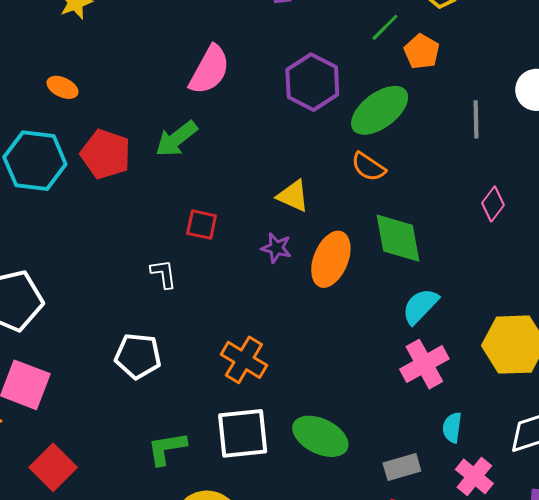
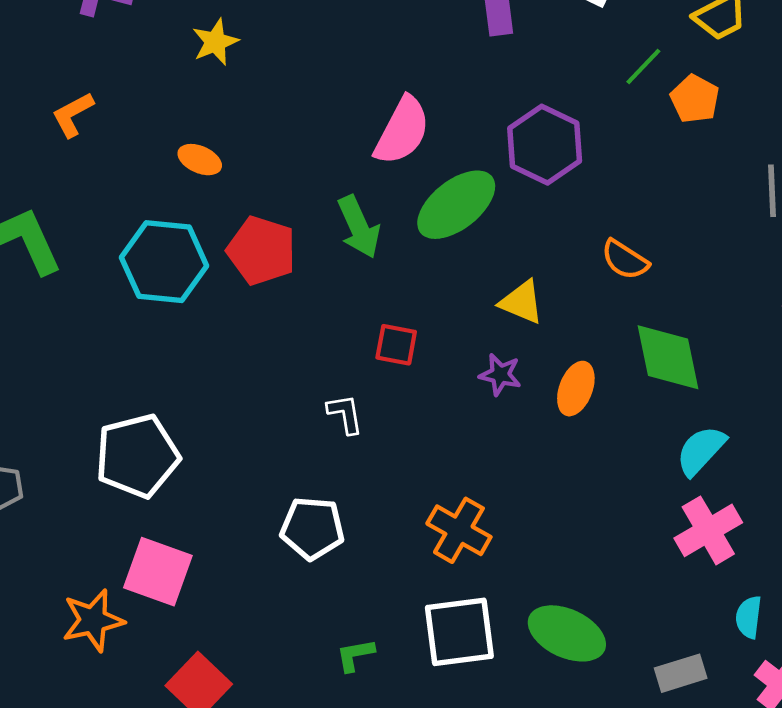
green ellipse: (380, 110) -> (456, 205), moved
green arrow: (176, 139) -> (359, 227), turned -75
orange ellipse: (331, 259) -> (576, 389), size x0.7
green L-shape: (167, 448) -> (355, 655), size x0.7

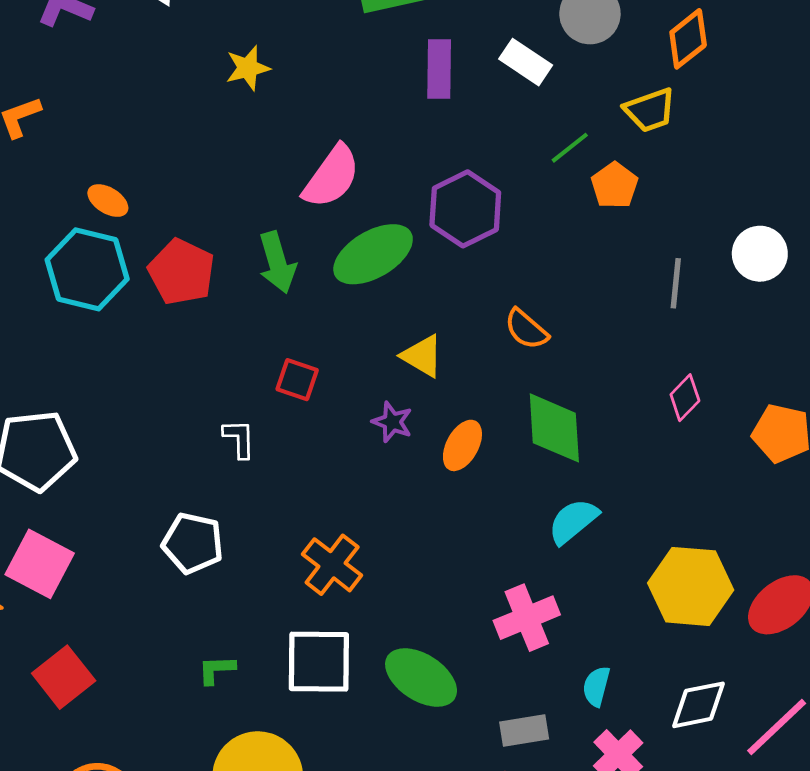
yellow star: (215, 42) -> (248, 68), moved
orange ellipse: (200, 160) -> (108, 201), moved
pink cross: (708, 530) -> (527, 618), moved

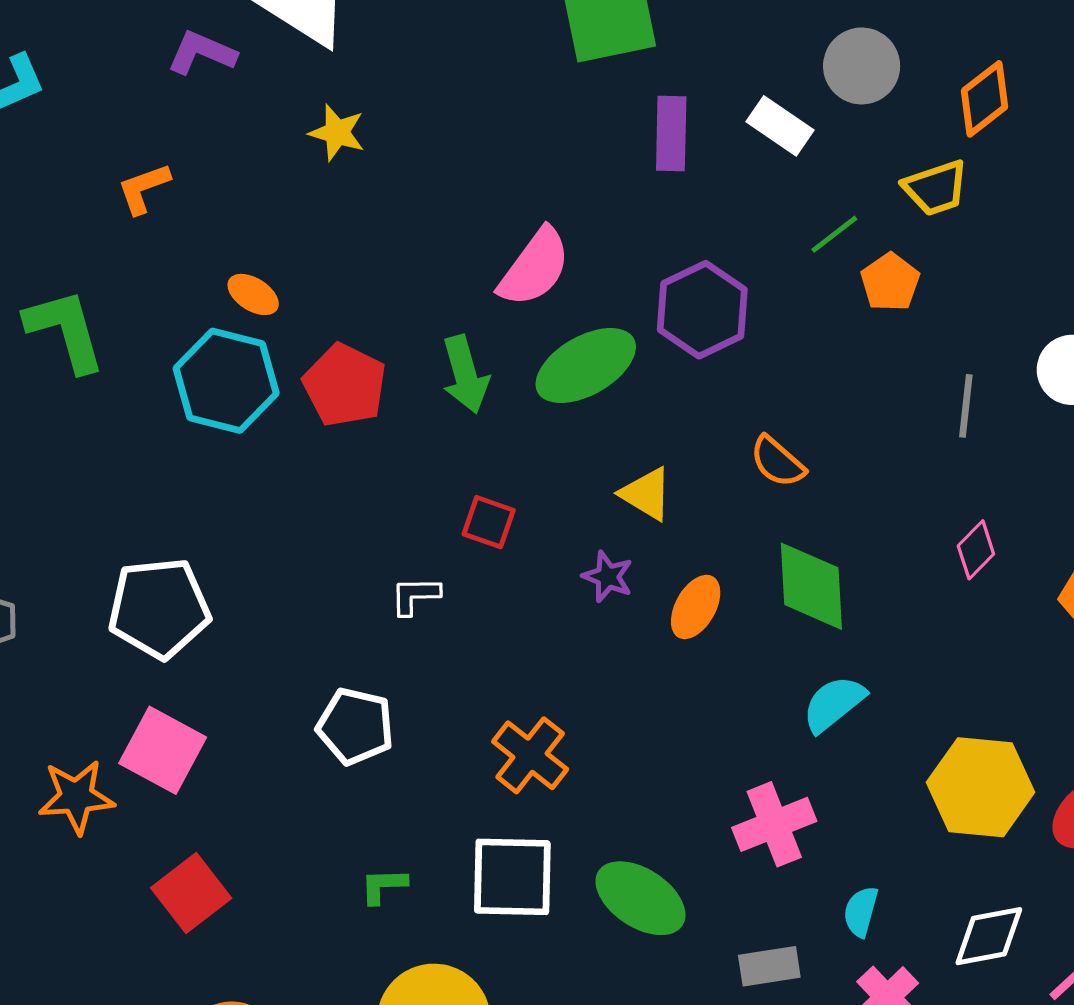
yellow star: (248, 68) -> (337, 133), moved, turned 30
white L-shape: (239, 439) -> (415, 596), turned -90

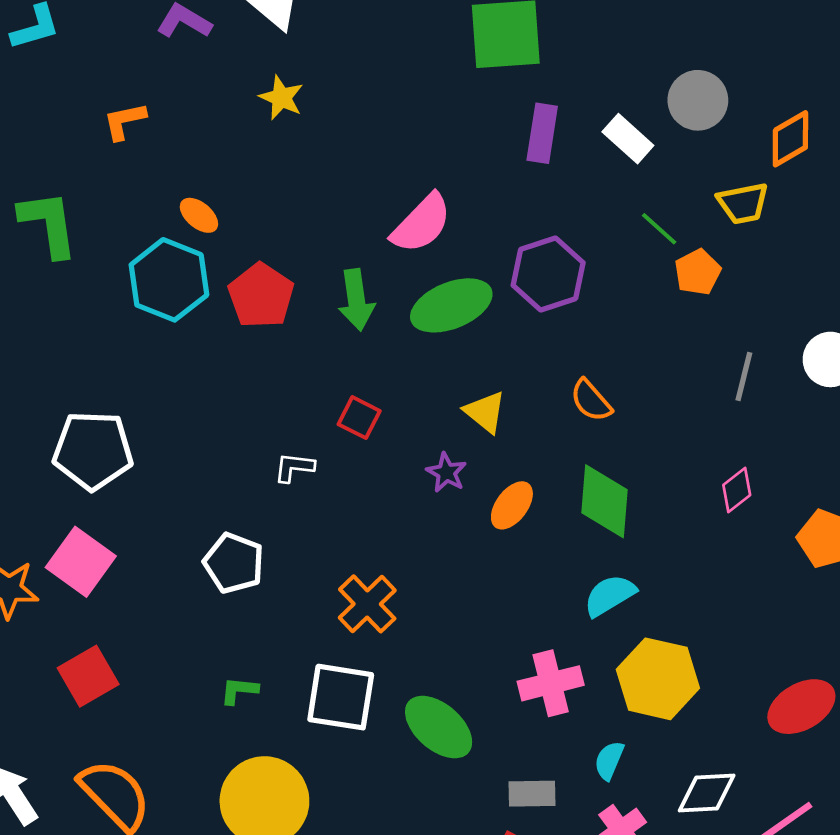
green line: (834, 234) -> (659, 229), turned 72
yellow hexagon: (981, 787) -> (658, 679), moved

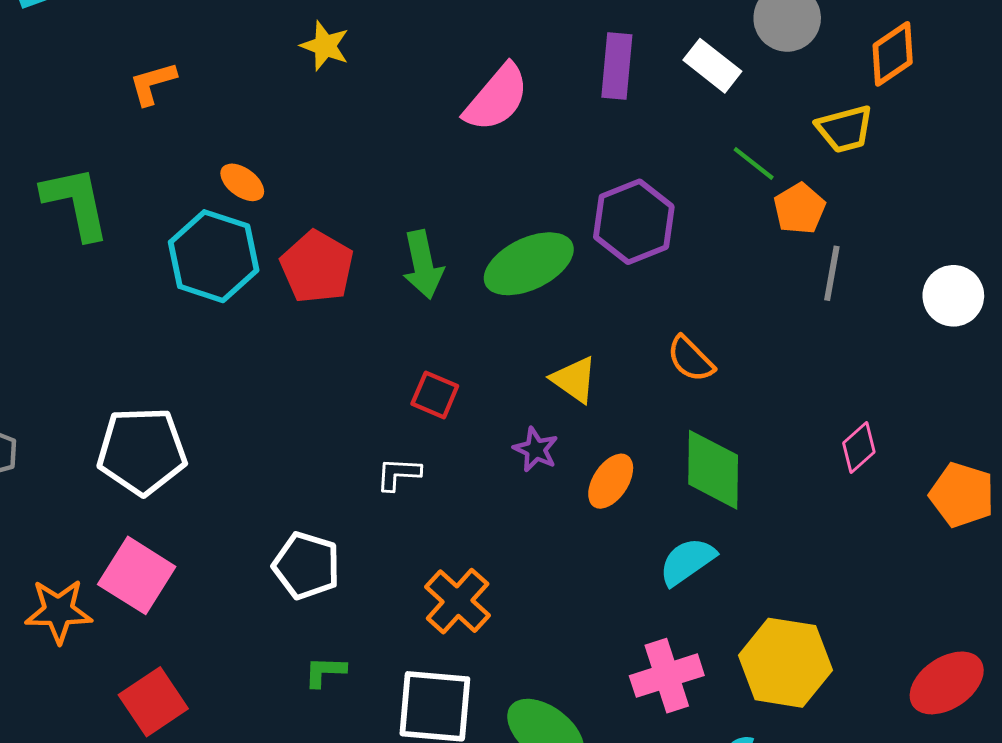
pink semicircle: (421, 224) -> (497, 98), moved
gray line: (744, 377) -> (832, 273), moved
white L-shape: (294, 467) -> (398, 474), moved
cyan semicircle: (610, 595) -> (687, 561), moved
green L-shape: (239, 690) -> (325, 672), moved

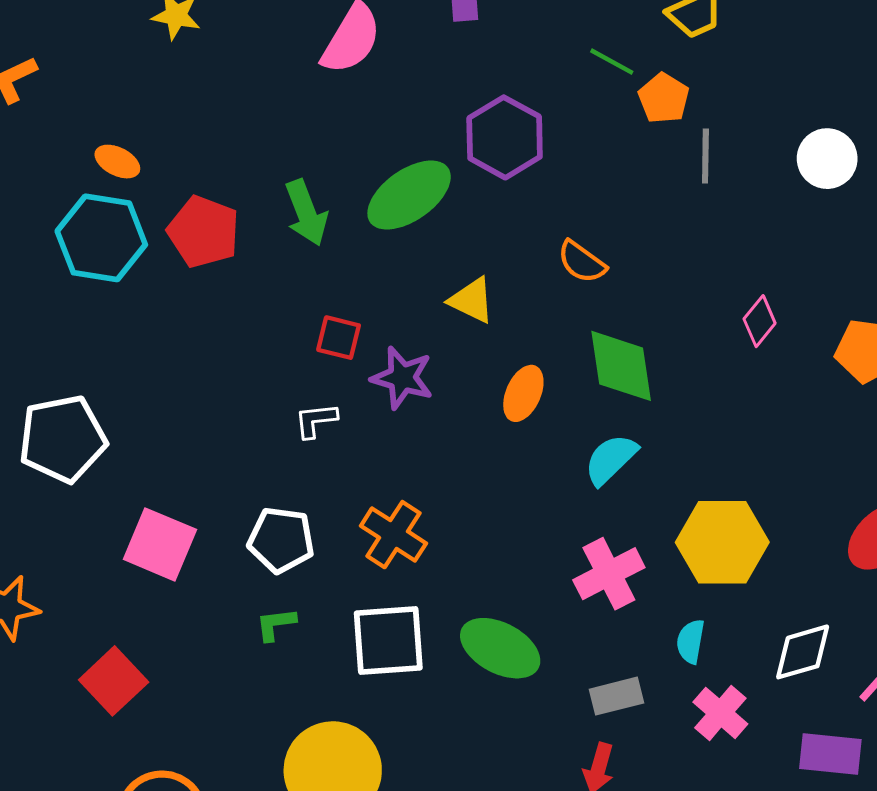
purple star: (536, 449) -> (402, 378), moved, size x1.4
white pentagon: (306, 566) -> (281, 540), moved
pink square: (137, 575) -> (160, 544), moved

